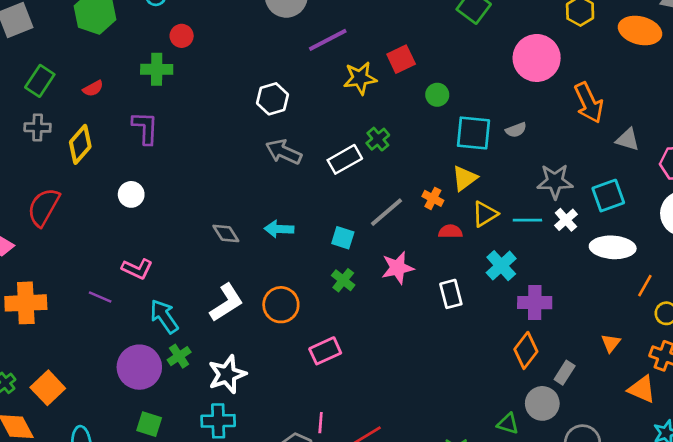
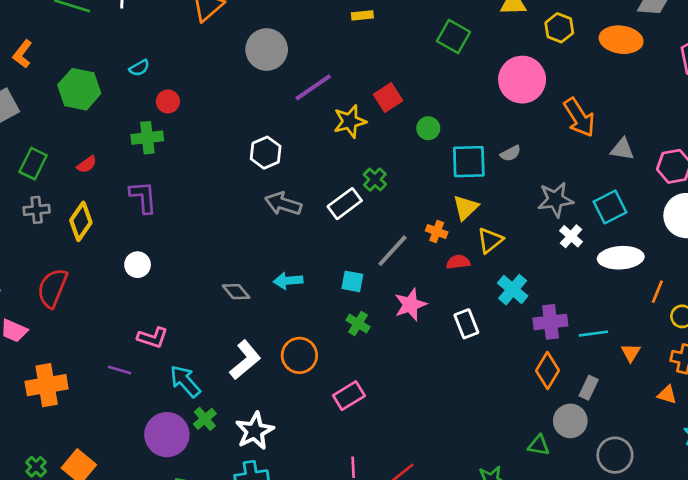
cyan line: (527, 220) -> (593, 334), moved
orange triangle: (642, 389) -> (667, 395), size x0.7

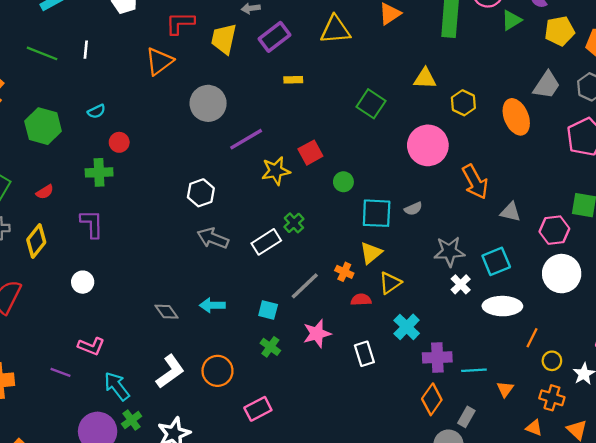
orange ellipse: (621, 40) -> (516, 117), turned 56

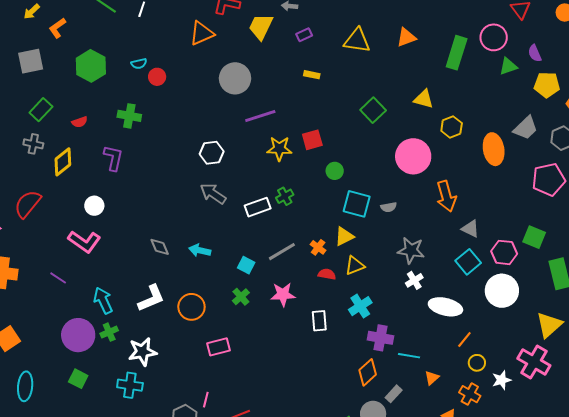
purple rectangle: (274, 37) -> (304, 35), size x0.6
red circle: (119, 142) -> (157, 77), moved
cyan square: (496, 261) -> (468, 262), moved, turned -30
pink L-shape: (91, 346) -> (84, 242), moved, size x1.4

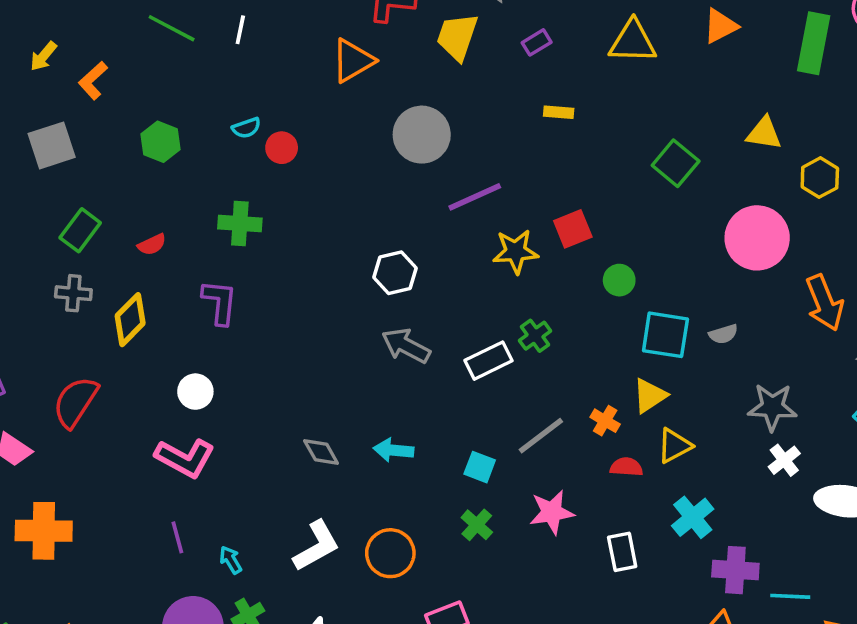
green hexagon: (91, 66) -> (161, 142), size x0.7
purple line: (58, 278) -> (177, 537), moved, turned 48
cyan arrow: (103, 301) -> (231, 560), size x0.6

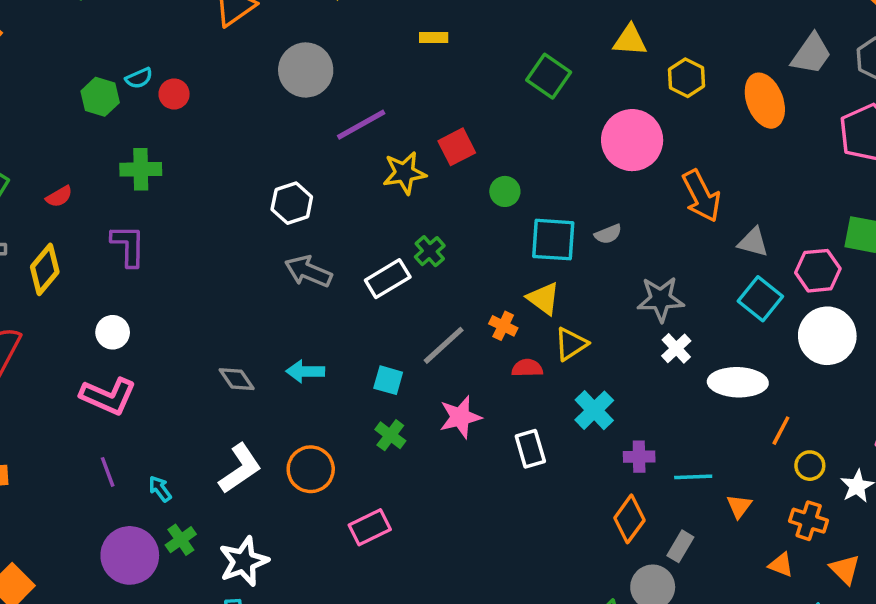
green hexagon: (161, 142) -> (100, 97), moved
yellow triangle: (650, 396) -> (543, 298), turned -45
purple cross: (735, 570) -> (639, 457), size x0.7

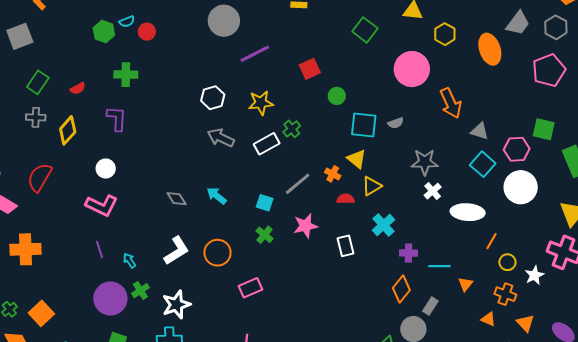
yellow star: (404, 173) -> (261, 103), moved
cyan arrow: (305, 371) -> (217, 196), turned 35

